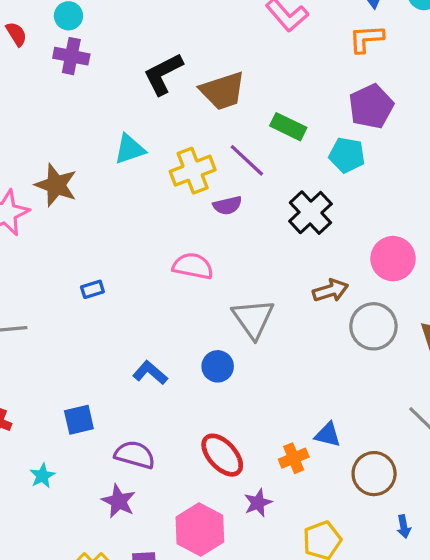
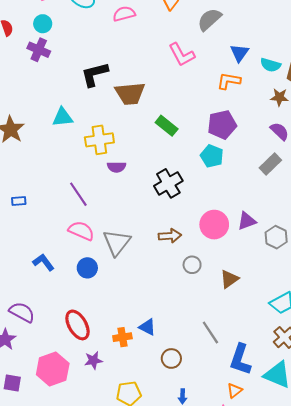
cyan pentagon: (347, 155) -> (212, 156), moved
purple line: (247, 160) -> (78, 194), moved
pink semicircle: (193, 266) -> (81, 231), moved
gray circle: (373, 326) -> (192, 265), size x0.6
brown circle: (374, 474) -> (171, 358), size x0.7

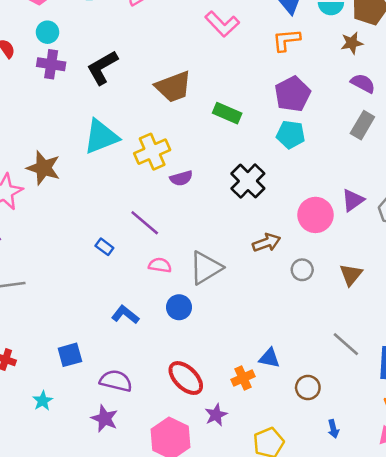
black L-shape: (95, 74) -> (102, 68), moved
cyan triangle: (62, 117) -> (101, 137), size x1.4
blue rectangle: (19, 201) -> (104, 247), moved, turned 56
pink semicircle: (81, 231) -> (160, 265), size x0.7
gray triangle: (117, 243) -> (206, 268), turned 36

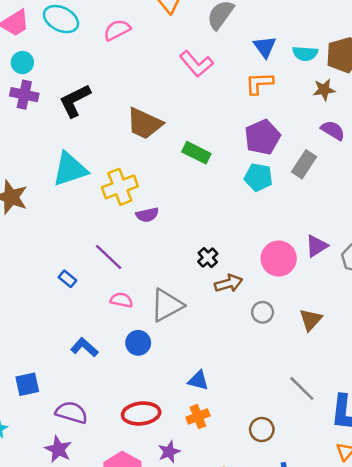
brown trapezoid: (173, 87) -> (144, 124), turned 42
gray rectangle: (362, 125) -> (304, 164), moved
black cross: (248, 181) -> (208, 258), moved, size x0.6
blue triangle: (269, 358) -> (198, 380), moved
red ellipse: (186, 378) -> (141, 413), turned -54

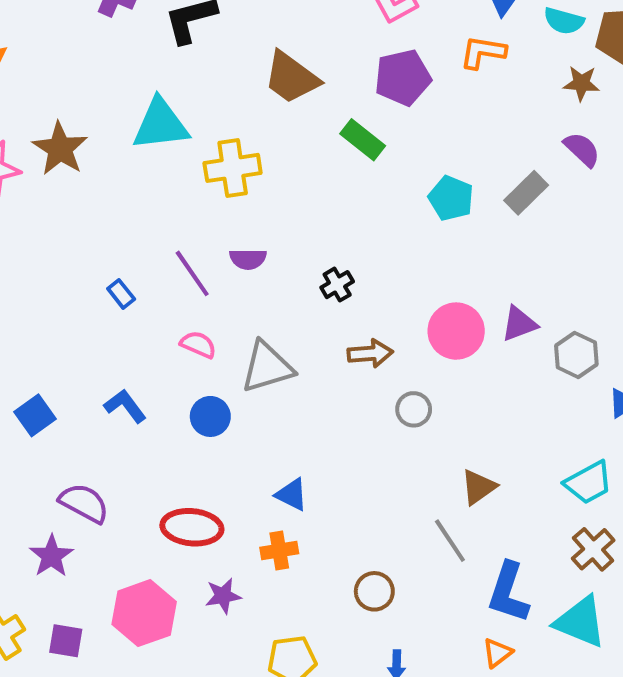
purple pentagon: (262, 137) -> (403, 78), moved
purple semicircle: (147, 215) -> (248, 259), moved
black cross: (208, 258) -> (337, 285), moved
brown triangle: (311, 320) -> (478, 487), moved
blue square: (27, 384) -> (35, 415), moved, turned -35

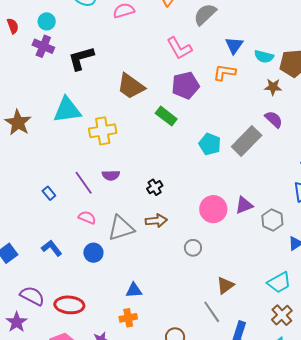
gray rectangle: (526, 193) -> (247, 141), size x1.4
brown arrow: (370, 353) -> (156, 221), moved
blue triangle: (292, 495) -> (134, 290), turned -30
red ellipse: (192, 527) -> (69, 305), moved

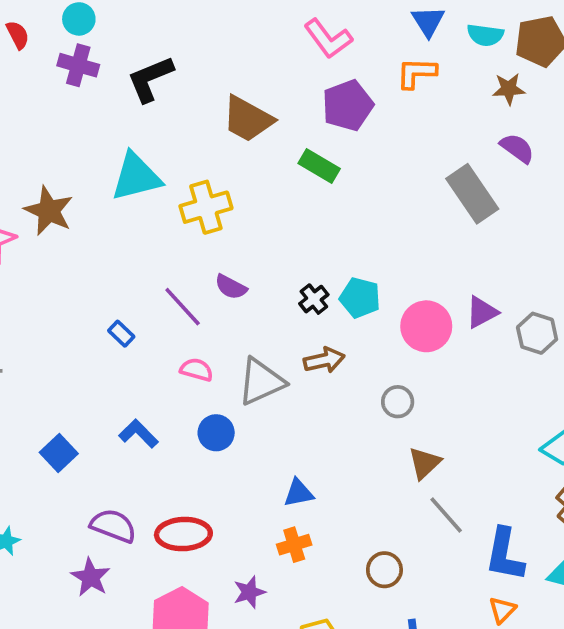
gray rectangle: (247, 141) -> (472, 194), turned -72
cyan pentagon: (210, 144) -> (360, 298), moved
purple semicircle: (111, 175) -> (231, 287), turned 36
brown triangle: (225, 285) -> (425, 463), moved

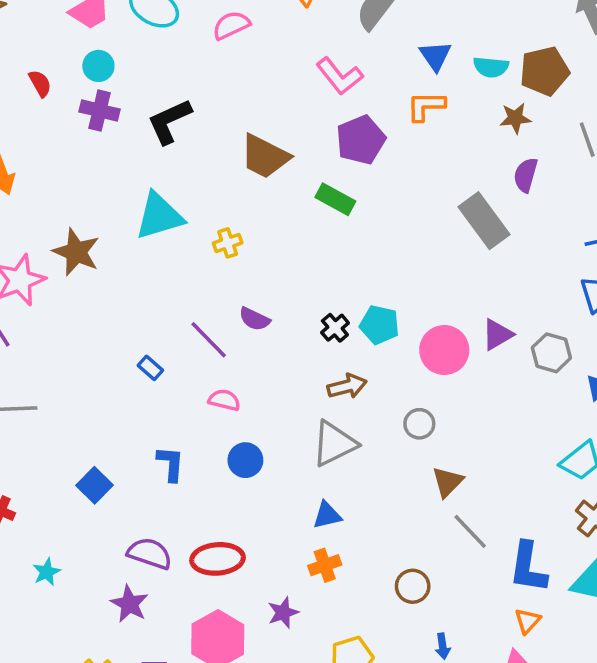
purple semicircle: (517, 148) -> (526, 175), turned -108
yellow cross: (206, 207) -> (228, 243), size x0.6
gray triangle: (261, 382) -> (334, 444), moved
blue L-shape: (138, 434) -> (171, 464), turned 51

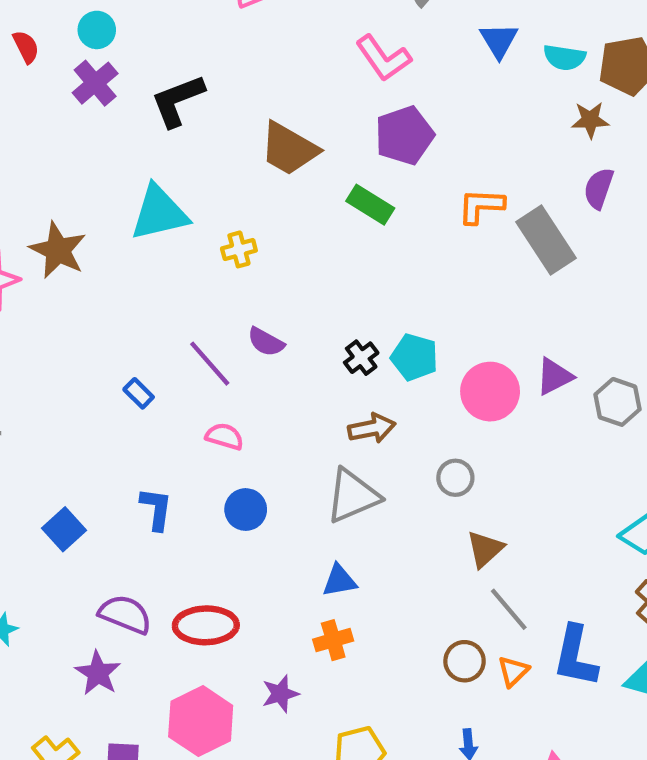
orange L-shape: (426, 106) -> (481, 206), moved
purple cross: (100, 111) -> (95, 83), turned 33
brown circle: (413, 586) -> (465, 661), moved
orange triangle: (528, 621) -> (513, 671), moved

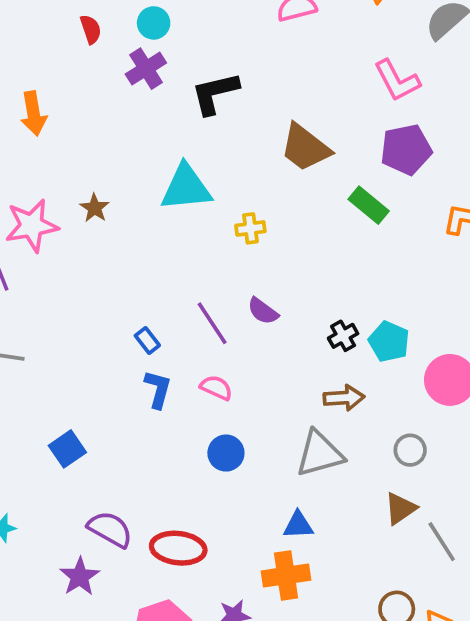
brown star: (58, 250) -> (95, 208), size x0.6
blue L-shape: (156, 509) -> (158, 389), moved
brown triangle: (485, 549) -> (400, 508), moved
gray line: (509, 609) -> (442, 542), moved
orange cross: (333, 640) -> (286, 576), size x1.4

